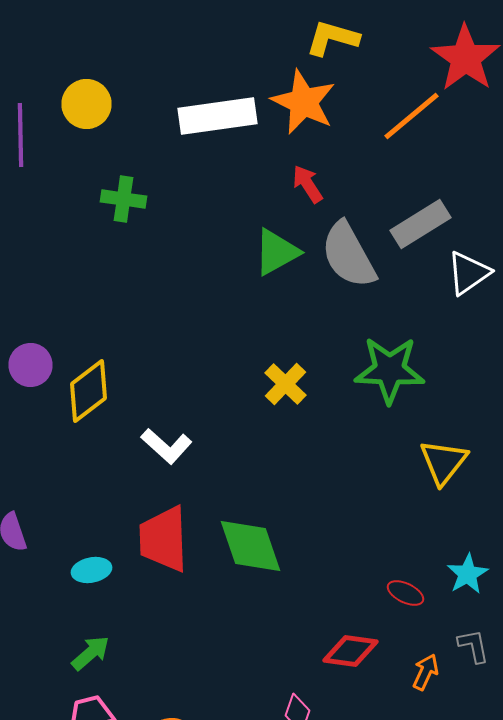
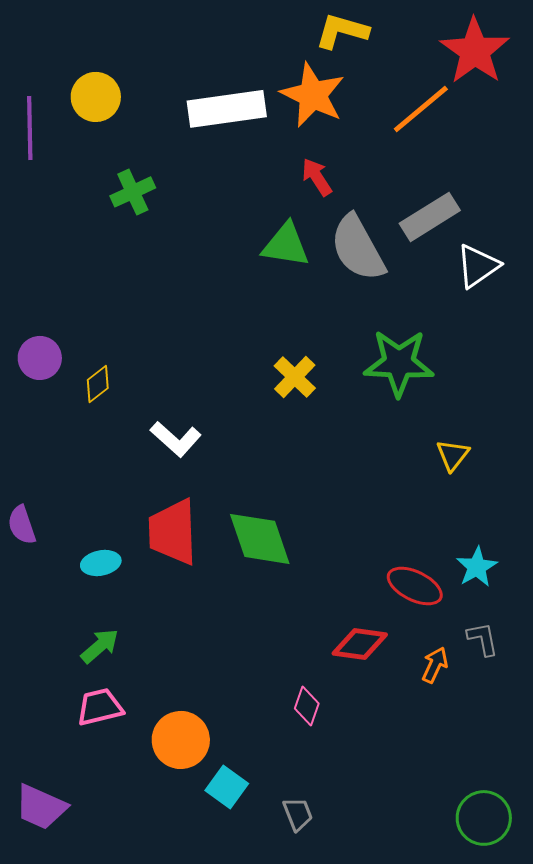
green cross: (124, 199) -> (133, 192), turned -33
green triangle: (276, 252) -> (286, 245), turned 38
yellow diamond: (88, 391) -> (98, 384), size x0.6
yellow triangle: (444, 462) -> (453, 455), size x0.7
red ellipse: (406, 593) -> (415, 586), size x1.5

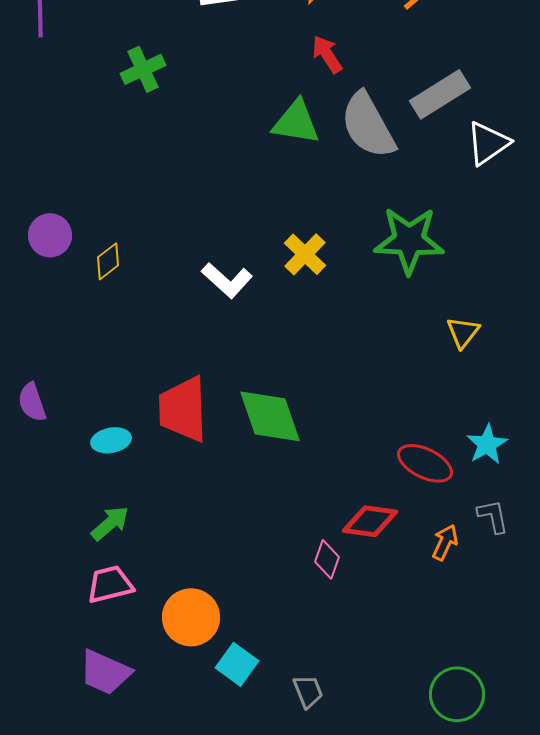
white L-shape: (176, 439) -> (227, 280), moved
pink diamond: (307, 706) -> (327, 559), moved
purple trapezoid: (41, 807) -> (105, 672), moved
green circle: (484, 818) -> (457, 694), moved

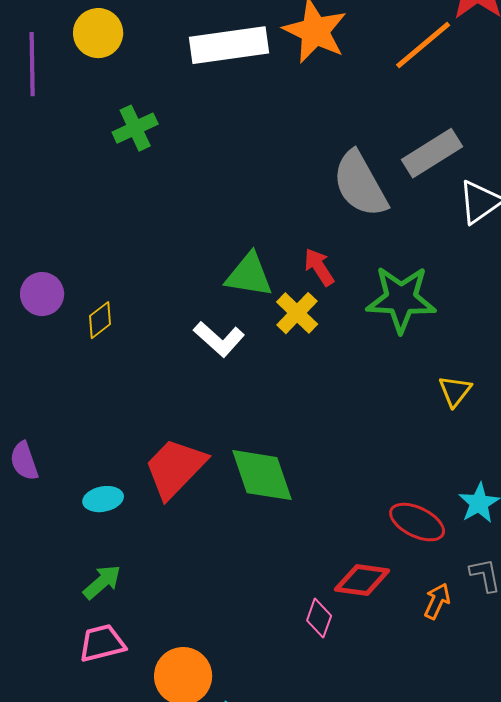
red arrow: (327, 54) -> (319, 267), moved
green triangle: (296, 122) -> (249, 275), moved
red trapezoid: (183, 409) -> (175, 468), turned 46

